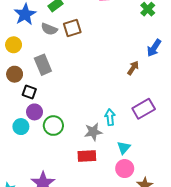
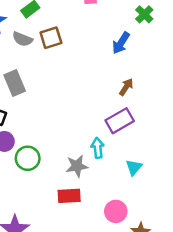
blue arrow: (154, 48) -> (121, 43), moved
purple rectangle: (144, 109) -> (120, 121), moved
cyan triangle: (124, 148) -> (134, 167), moved

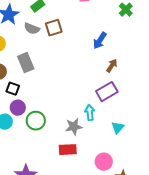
blue arrow: (121, 43) -> (100, 41), moved

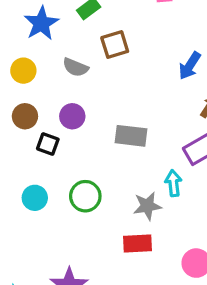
gray semicircle: (32, 29) -> (76, 67), moved
gray rectangle: (26, 63) -> (131, 136), moved, turned -60
purple circle: (18, 108) -> (72, 116), moved

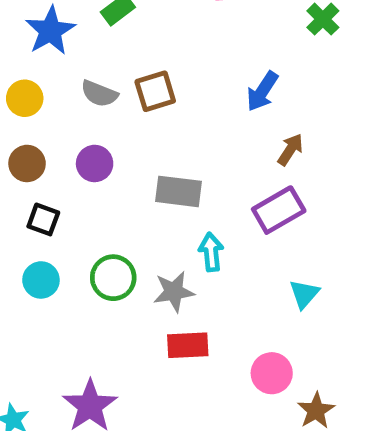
brown square: (115, 44) -> (155, 91), moved
black square: (48, 144) -> (43, 219), moved
cyan arrow: (173, 183) -> (211, 252), moved
gray star: (147, 206) -> (174, 292), moved

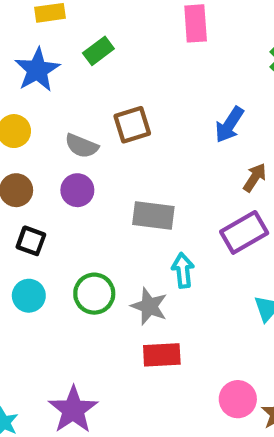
gray semicircle: (99, 94) -> (82, 146), moved
gray star: (174, 292) -> (149, 306), turned 30
pink circle: (272, 373) -> (238, 399), moved

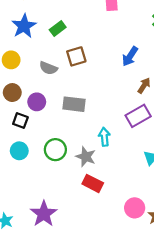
green rectangle: (98, 51) -> (58, 28), moved
purple circle: (77, 190) -> (37, 102), moved
gray rectangle: (153, 216) -> (74, 104), moved
red rectangle: (162, 355) -> (93, 183), turned 30

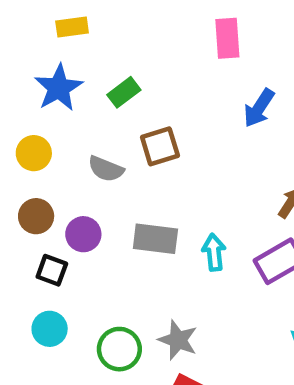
blue arrow: (130, 56) -> (259, 108), moved
cyan arrow: (104, 137) -> (214, 252), moved
green circle: (55, 150) -> (119, 349), moved

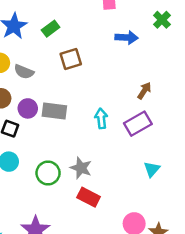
blue arrow: (259, 108) -> (127, 38), turned -120
gray semicircle: (106, 169) -> (24, 72), moved
gray rectangle: (155, 239) -> (54, 111), moved

